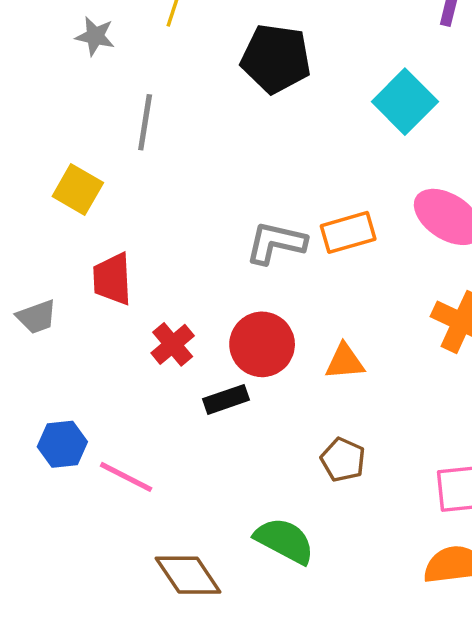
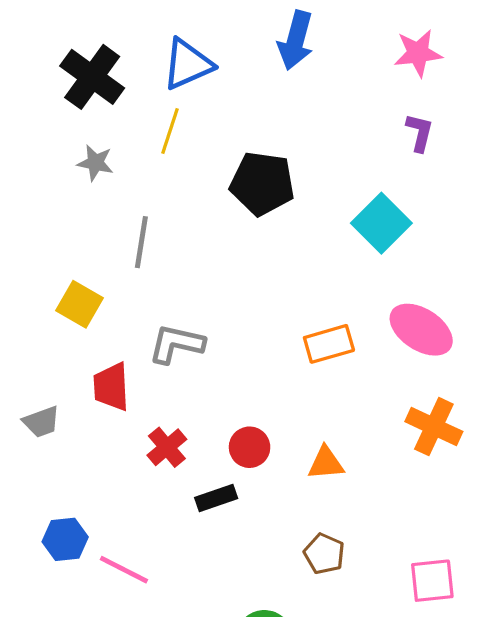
gray L-shape: (276, 243) -> (176, 344), moved
red circle: (262, 344) -> (250, 447), size x0.7

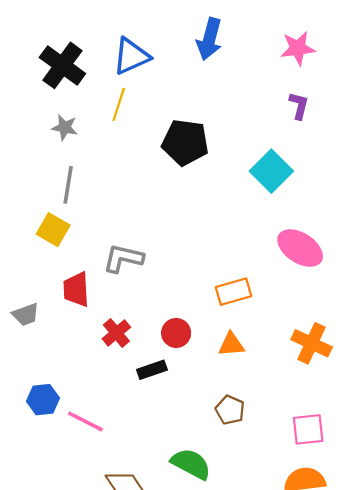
gray line: (141, 242) -> (68, 185), moved
orange rectangle: (329, 344) -> (233, 292), moved
orange cross: (434, 427) -> (312, 343), moved

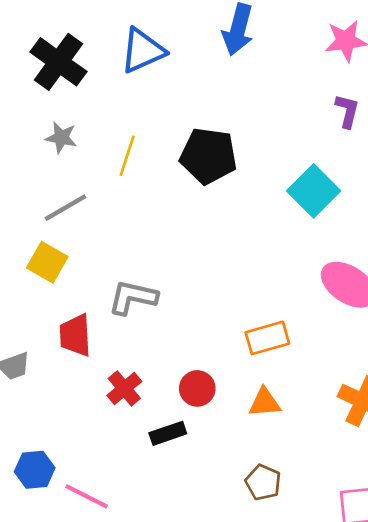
yellow line: (119, 104) -> (127, 156), moved
gray line: (68, 185) -> (65, 208), turned 51

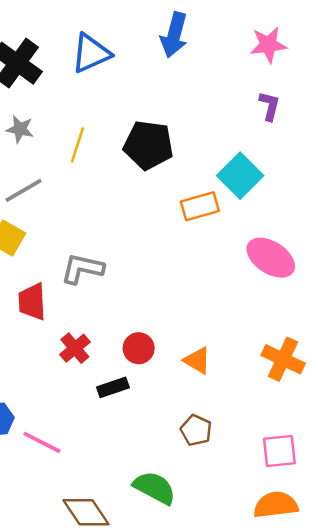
orange rectangle: (267, 338) -> (200, 206), moved
orange triangle: (265, 402) -> (197, 360), turned 36

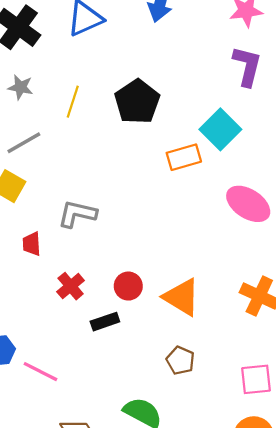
purple L-shape: (270, 106) -> (247, 66), size x1.5
black pentagon: (148, 145) -> (137, 102), turned 30
red trapezoid: (32, 302) -> (32, 244), size x0.7
orange triangle: (197, 360) -> (182, 297), size x1.5

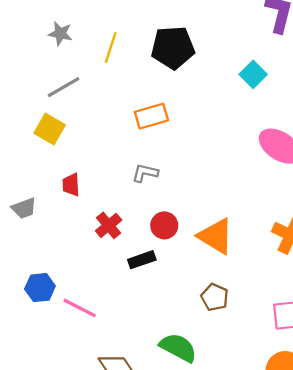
black pentagon: (137, 102) -> (173, 48), turned 30
cyan square: (220, 129) -> (253, 74), size x0.7
orange rectangle: (184, 157) -> (151, 116), moved
gray L-shape: (77, 214) -> (145, 173), moved, size x0.7

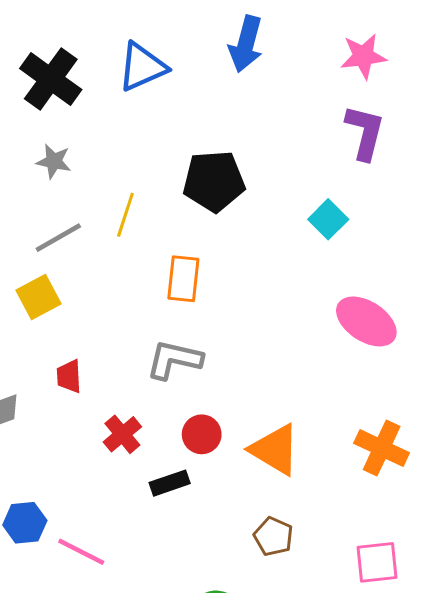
yellow line: (111, 48) -> (125, 215), moved
orange rectangle: (151, 116) -> (183, 279), turned -68
yellow square: (50, 129) -> (39, 297), turned 32
gray L-shape: (145, 173) -> (174, 360), size x1.5

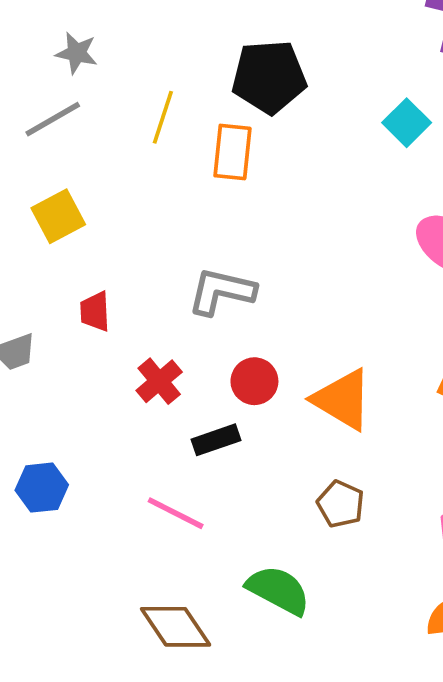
gray line: (58, 238) -> (53, 119), moved
orange rectangle: (183, 279) -> (232, 152), moved
pink line: (81, 552) -> (176, 513), moved

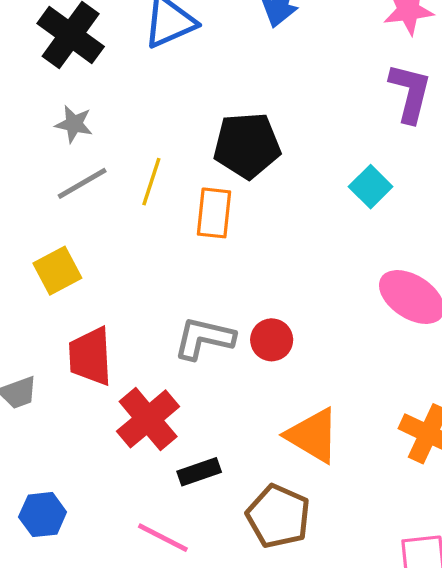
gray line: (53, 119) -> (82, 183), moved
red trapezoid: (95, 312) -> (90, 356), size x1.6
red cross: (159, 381) -> (148, 419), size x1.5
red circle: (254, 381) -> (272, 340), moved
brown pentagon: (341, 504) -> (278, 516), moved, size x1.5

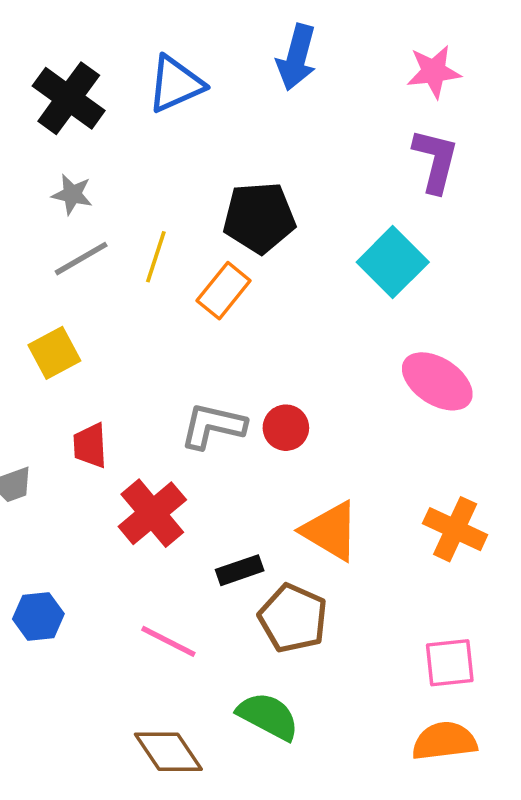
cyan square: (371, 187) -> (393, 262), size x1.5
orange rectangle: (214, 213) -> (224, 291), turned 33
red trapezoid: (90, 356) -> (90, 445), size x0.7
black rectangle: (199, 472) -> (240, 570), moved

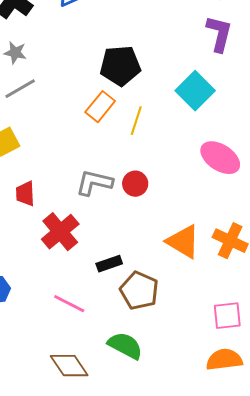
yellow line: (156, 257) -> (136, 121), moved
orange triangle: (330, 531) -> (183, 242), moved

